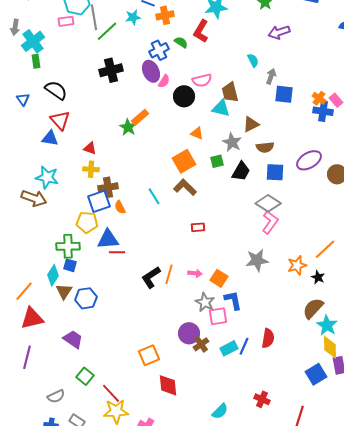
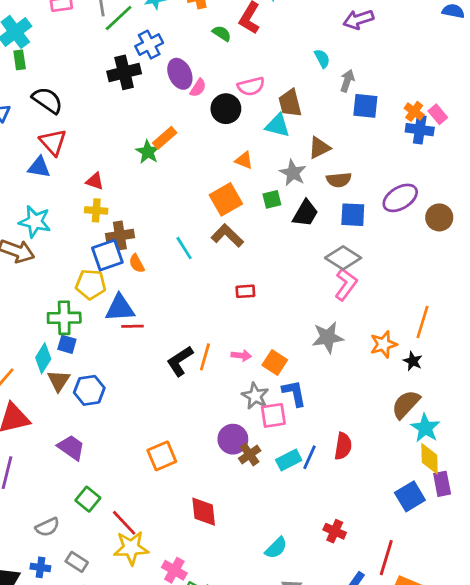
blue cross: (159, 50) -> (149, 45), moved
orange line: (325, 249) -> (423, 322), turned -30
orange square: (149, 355) -> (162, 456), moved

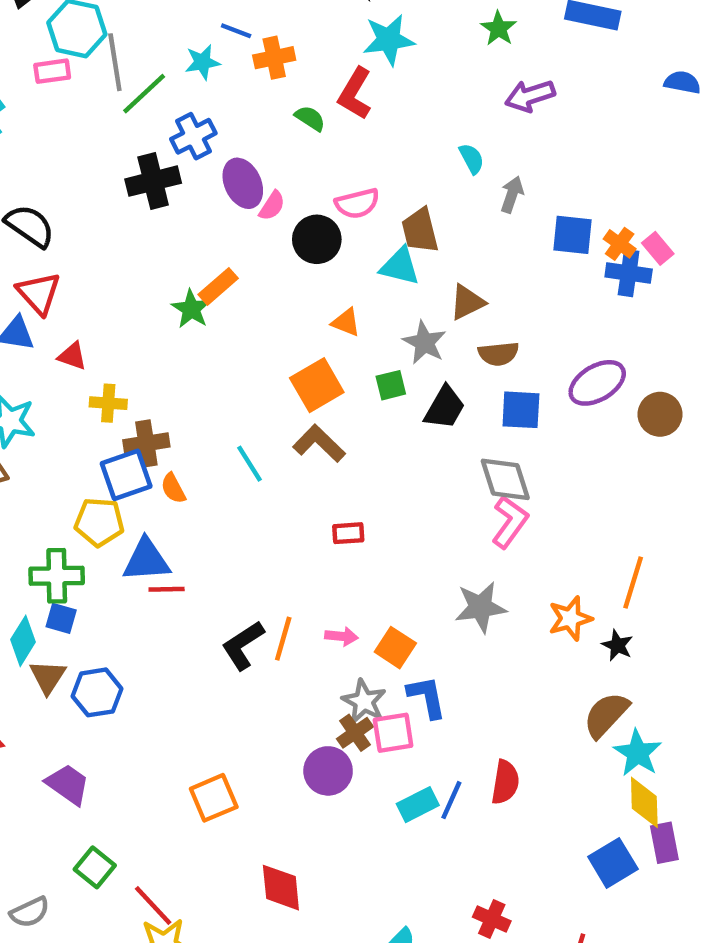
blue square: (365, 106) -> (573, 235), moved
red triangle: (95, 181) -> (72, 356), moved
gray diamond: (343, 258) -> (505, 479), turned 40
brown cross: (250, 454) -> (355, 733), moved

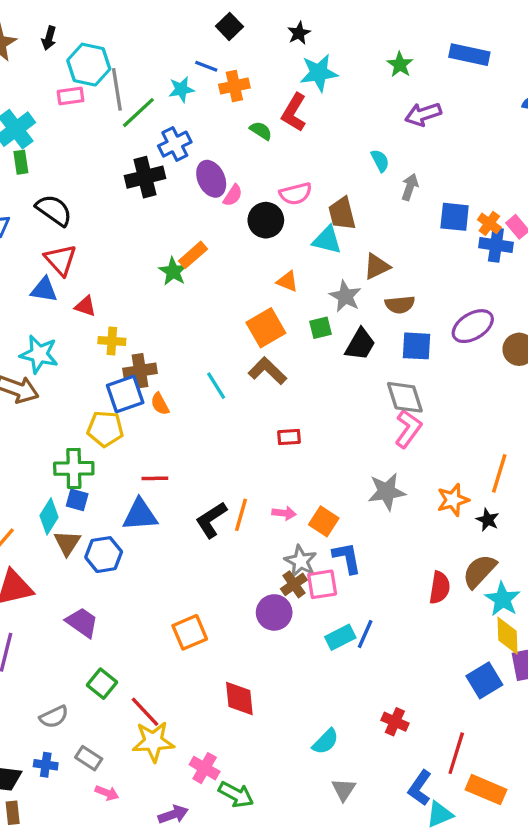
blue triangle: (146, 560) -> (140, 515), moved
red semicircle: (505, 782) -> (440, 588), moved

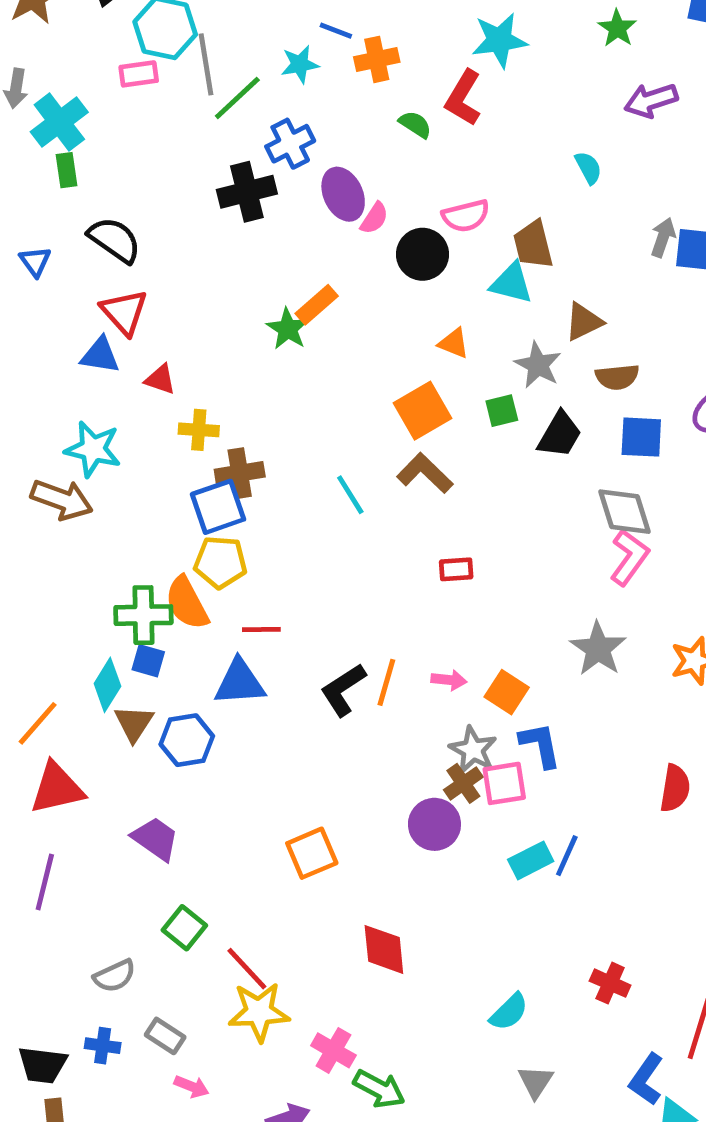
gray arrow: (410, 187) -> (663, 237), moved
orange semicircle: (160, 404) -> (187, 603), moved, size x1.6
yellow pentagon: (105, 429) -> (220, 562), moved
gray star: (387, 492) -> (598, 649), turned -30

